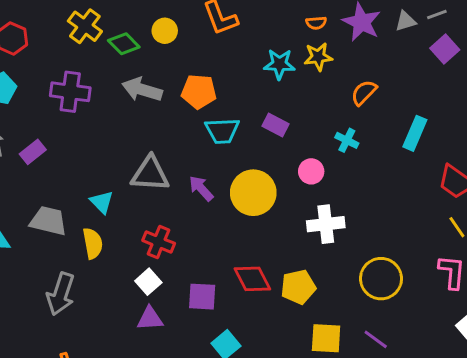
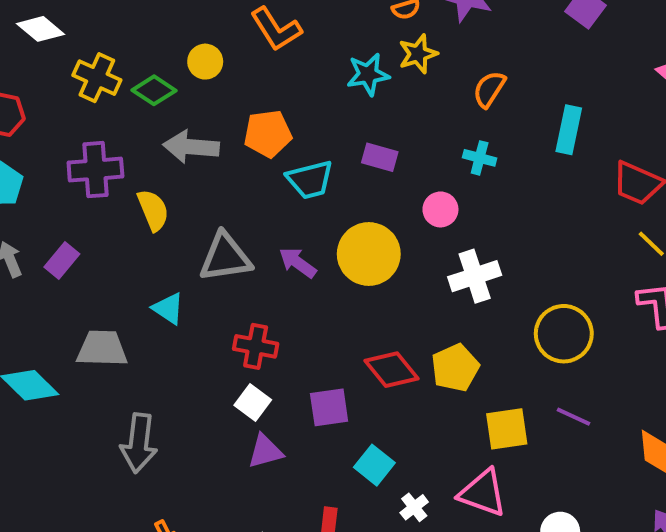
yellow semicircle: (93, 243) -> (153, 210), moved

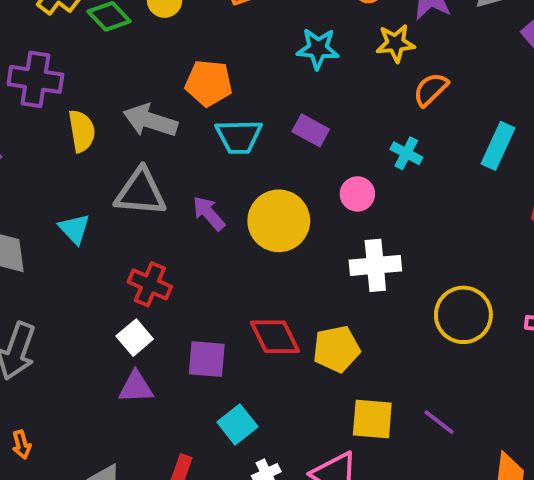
yellow star: (418, 54) -> (396, 43), moved
gray arrow: (191, 147) -> (150, 121), moved
yellow circle: (564, 334) -> (463, 315), moved

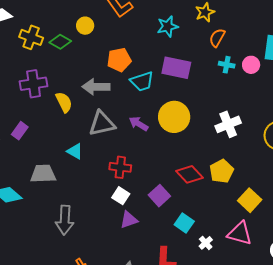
orange semicircle: (431, 89) -> (217, 38), moved
purple rectangle: (311, 130) -> (176, 68), size x1.6
pink circle: (357, 194) -> (251, 65), moved
purple square: (207, 359) -> (159, 196), turned -30
yellow square: (372, 419) -> (250, 200), turned -35

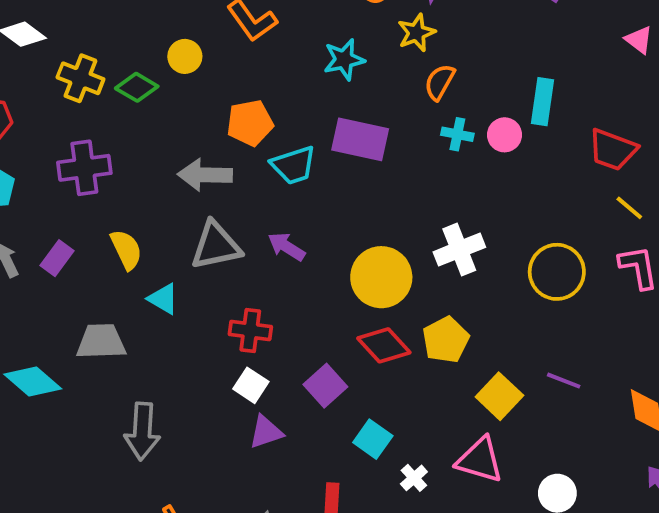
yellow semicircle: (64, 102) -> (126, 250), moved
yellow circle: (174, 117) -> (381, 277), moved

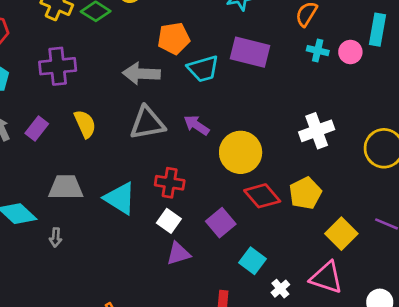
yellow circle: (381, 277) -> (241, 152), moved
cyan triangle: (163, 299) -> (120, 198), moved, size x1.5
gray arrow: (142, 431) -> (56, 237), moved, size x0.5

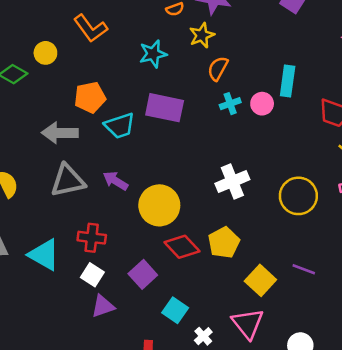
cyan cross: (318, 51) -> (230, 104), turned -30
pink triangle: (327, 277) -> (248, 324), turned 36

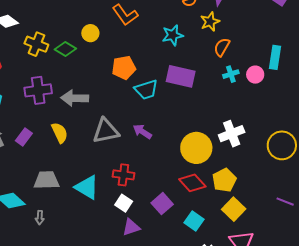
gray arrow: (60, 133) -> (75, 98), moved
yellow circle: (159, 205) -> (196, 148), moved
yellow square: (260, 280) -> (234, 209), moved
cyan square: (175, 310) -> (194, 221), moved

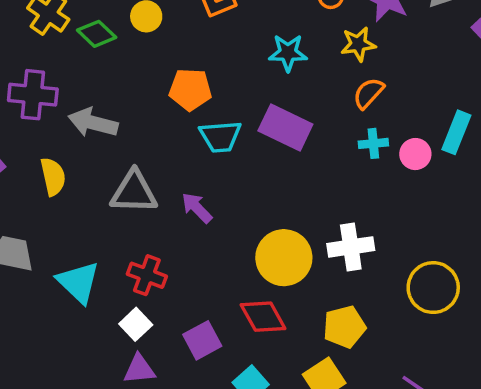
yellow pentagon: (224, 180) -> (344, 327), moved

